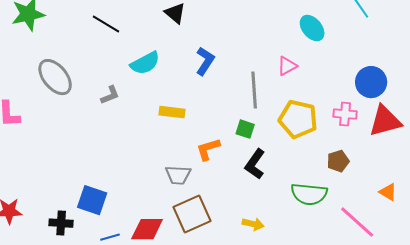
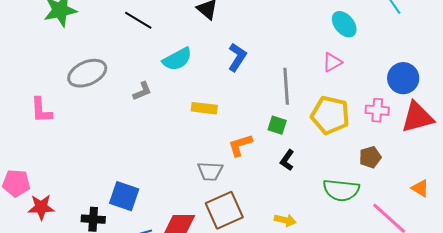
pink triangle: (287, 66) -> (332, 62), moved
gray ellipse: (55, 77) -> (87, 73), turned -75
black L-shape: (255, 164) -> (287, 160), size x0.7

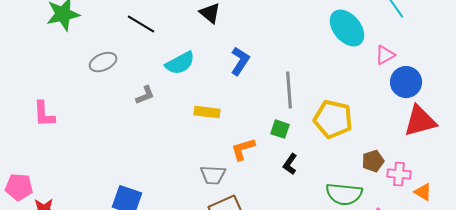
cyan ellipse: (344, 24) -> (347, 28), size x1.4
pink triangle: (332, 62) -> (385, 55), moved
gray ellipse: (87, 73) -> (103, 62), moved, size x0.7
pink cross: (377, 110) -> (399, 174), moved

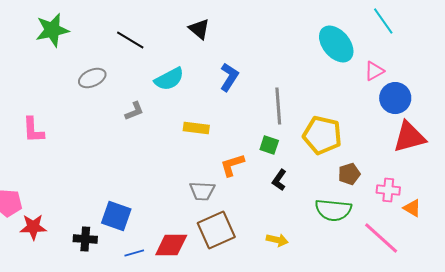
brown pentagon: (373, 161) -> (349, 174), moved

